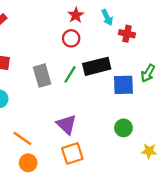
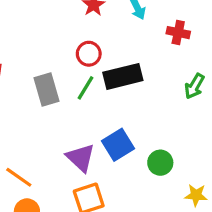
red cross: (127, 34) -> (178, 33), moved
red circle: (71, 38) -> (89, 54), moved
blue square: (123, 85) -> (118, 145), moved, turned -30

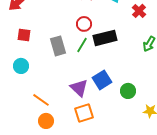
red cross: (178, 33) -> (139, 11), turned 32

